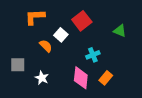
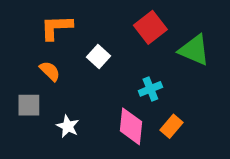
red square: (82, 21) -> (150, 27), moved
green triangle: (120, 31) -> (194, 50), size x1.5
orange semicircle: (46, 46) -> (50, 71), moved

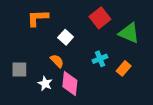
orange semicircle: (50, 71) -> (57, 61), moved
pink diamond: (131, 126) -> (70, 84), moved
orange rectangle: (171, 126) -> (124, 68), moved

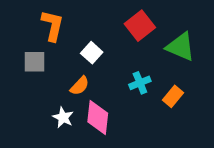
orange L-shape: (38, 18) -> (53, 26), turned 105
orange semicircle: (57, 61) -> (80, 86), turned 88
gray square: (19, 70) -> (34, 62), moved

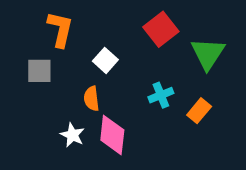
green triangle: (181, 47) -> (208, 53), turned 40
orange semicircle: (80, 86) -> (91, 99), turned 130

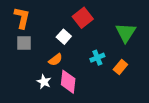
orange L-shape: (60, 29) -> (22, 18), moved
red square: (161, 29) -> (83, 18), moved
orange semicircle: (91, 99) -> (55, 60), turned -120

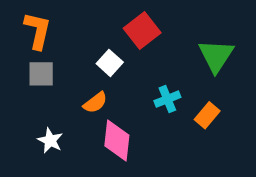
white star: (44, 82) -> (50, 140), moved

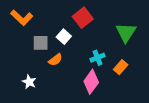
orange L-shape: (38, 31) -> (22, 18), turned 120
gray square: (41, 74) -> (41, 43), moved
pink diamond: (117, 140) -> (91, 82), moved, turned 30

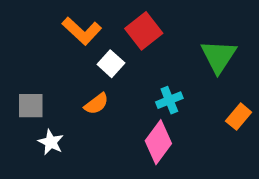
orange L-shape: (22, 18) -> (82, 31), moved
gray square: (41, 43) -> (31, 106), moved
orange rectangle: (121, 67) -> (239, 117), moved

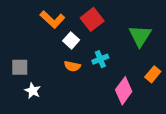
cyan cross: (169, 100) -> (100, 59), moved
orange semicircle: (96, 104) -> (72, 66), moved, turned 49
pink diamond: (158, 142) -> (124, 91), moved

